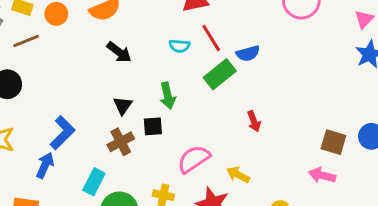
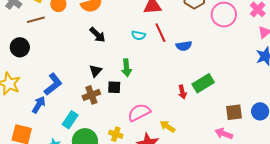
green rectangle: (220, 74) -> (203, 83), moved
brown square: (333, 142) -> (234, 112), turned -30

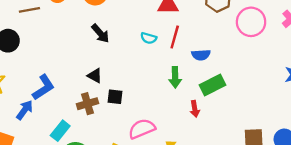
red line: (160, 33) -> (175, 37), turned 36
green arrow: (127, 68) -> (175, 77), moved
black triangle: (96, 71) -> (95, 76), turned -48
green rectangle: (203, 83) -> (213, 85), moved

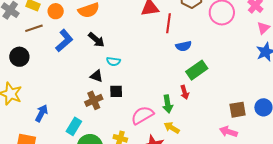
red line: (175, 37) -> (168, 23), moved
cyan semicircle: (149, 38) -> (113, 61), moved
green arrow: (175, 77) -> (168, 104), moved
blue L-shape: (43, 87) -> (64, 41), moved

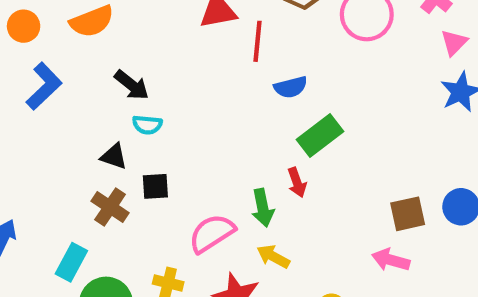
black arrow: (96, 40) -> (132, 85), moved
brown cross: (94, 100) -> (110, 207), turned -30

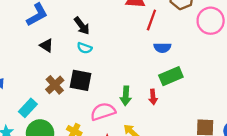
black triangle: (114, 156) -> (46, 45), moved
black square: (155, 186) -> (81, 80), size x1.5
green arrow: (263, 208) -> (126, 96), moved

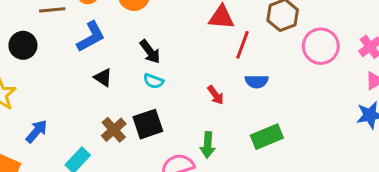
green rectangle: (171, 76) -> (267, 137), moved
black square: (81, 80) -> (148, 124), turned -30
red arrow: (153, 97) -> (216, 95), moved, turned -32

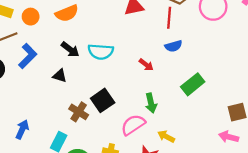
blue L-shape: (91, 37) -> (28, 56), moved
red line: (242, 45) -> (169, 18), moved
black arrow: (150, 52) -> (70, 50), moved
cyan semicircle: (153, 81) -> (101, 52), moved, size x1.6

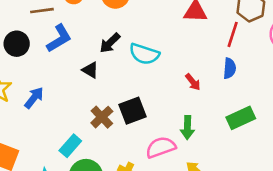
blue semicircle: (173, 46) -> (230, 68), turned -84
black arrow: (70, 50) -> (110, 43), turned 84
blue arrow: (22, 129) -> (34, 98), moved

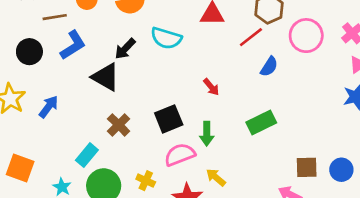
red line: (233, 34) -> (251, 37), turned 35
cyan semicircle: (144, 54) -> (166, 38), moved
blue semicircle: (230, 68) -> (269, 67), moved, turned 30
black triangle: (90, 70) -> (106, 77), size x1.6
black square: (133, 111) -> (169, 119), moved

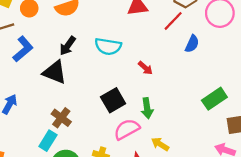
cyan semicircle: (166, 38) -> (108, 46), moved
green rectangle: (261, 123) -> (214, 99), moved
brown cross: (119, 125) -> (61, 118), moved

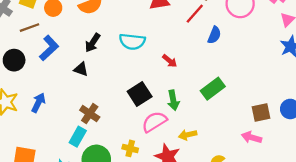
black triangle: (55, 72) -> (81, 69), size x0.6
green rectangle: (214, 99) -> (213, 89), moved
yellow arrow: (160, 144) -> (188, 135), turned -42

